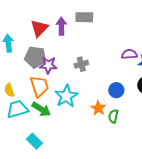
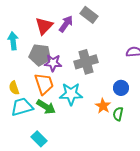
gray rectangle: (84, 17) -> (89, 15), turned 36
purple arrow: (61, 26) -> (66, 24), turned 36
gray cross: (81, 64) -> (86, 62), size x1.6
cyan star: (66, 96) -> (71, 94), turned 30

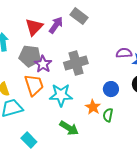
purple star: (53, 63) -> (43, 64), turned 30
green arrow: (46, 107) -> (69, 128), moved

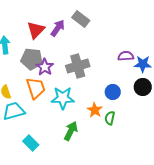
green arrow: (69, 128) -> (71, 131), turned -96

